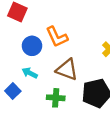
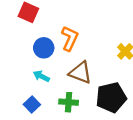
orange L-shape: (57, 37) -> (70, 38), turned -130
blue square: (13, 91) -> (32, 105), moved

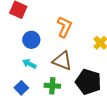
orange L-shape: (70, 38) -> (64, 27), moved
black pentagon: (111, 97) -> (88, 82), turned 30

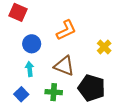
orange L-shape: (64, 27) -> (66, 30), turned 40
cyan arrow: (29, 64) -> (30, 69), turned 56

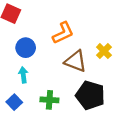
brown triangle: (64, 66) -> (76, 61), moved

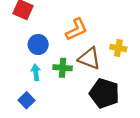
yellow cross: (104, 51) -> (118, 48), turned -35
green cross: (49, 100) -> (63, 68), moved

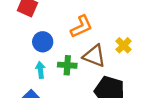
yellow cross: (118, 48) -> (124, 45), turned 35

